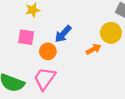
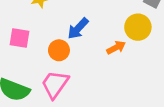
pink square: (26, 37) -> (19, 38), moved

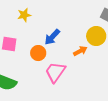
pink trapezoid: (55, 84) -> (55, 72), moved

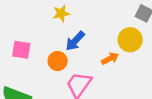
yellow star: (24, 15) -> (61, 13), moved

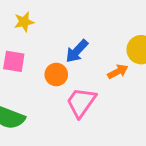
yellow star: (61, 13) -> (24, 22), moved

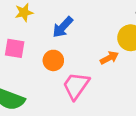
blue arrow: (77, 51) -> (63, 27), moved

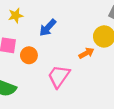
orange circle: (53, 60) -> (29, 55), moved

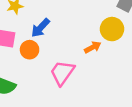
blue arrow: (48, 28) -> (40, 28), moved

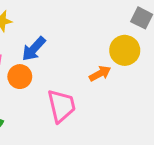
pink trapezoid: (62, 73) -> (61, 106), turned 132

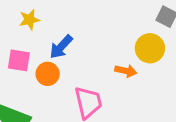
orange arrow: (100, 73) -> (126, 71), turned 40

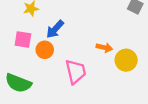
yellow circle: (150, 48) -> (126, 60), moved

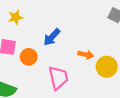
blue arrow: (55, 29) -> (52, 37), moved

